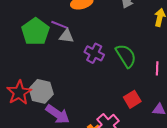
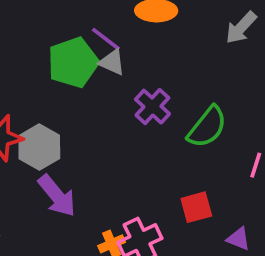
green pentagon: (35, 32) -> (73, 62), moved
green semicircle: (126, 56) -> (207, 127), turned 55

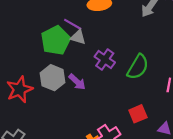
gray hexagon: (39, 147) -> (53, 78), moved
purple arrow: (57, 196) -> (77, 82), moved, size x0.7

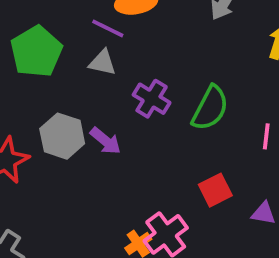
purple line: (73, 24) -> (108, 28), moved
green pentagon: (56, 40) -> (36, 52), moved

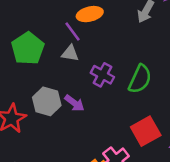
purple line: (108, 28) -> (73, 31), turned 30
red square: (215, 190) -> (146, 131), size x1.4

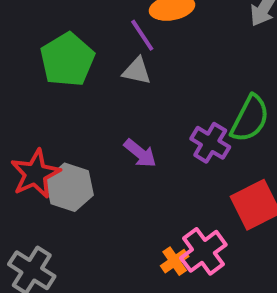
purple cross: (102, 75) -> (210, 143), moved
gray hexagon: (47, 101) -> (70, 187), moved

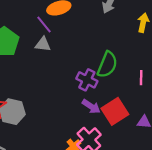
purple arrow: (140, 153) -> (91, 106), moved

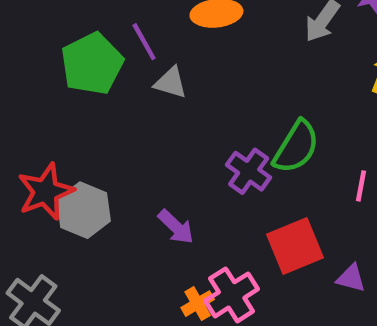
purple line: (44, 25) -> (144, 42), moved
purple arrow: (91, 106) -> (176, 227), moved

